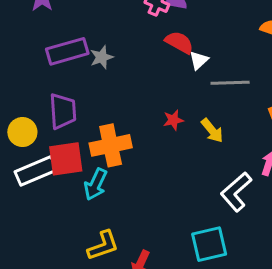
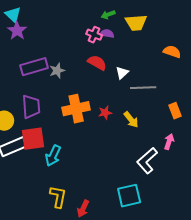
red semicircle: (179, 42) -> (97, 63), moved
orange cross: (111, 145) -> (76, 109), moved
yellow L-shape: (103, 246) -> (58, 197), turned -60

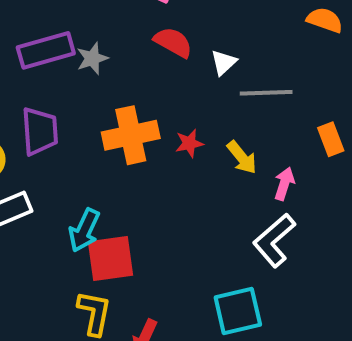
red square: (33, 139) -> (111, 258), moved
pink arrow: (169, 142) -> (284, 184), moved

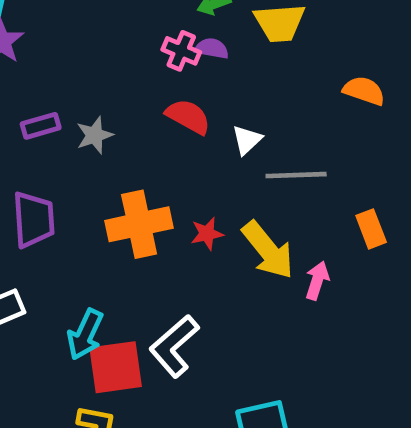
purple rectangle: (46, 50) -> (41, 126), size x0.6
yellow arrow: (242, 157) -> (268, 250), size x1.5
white L-shape: (274, 240) -> (174, 346), moved

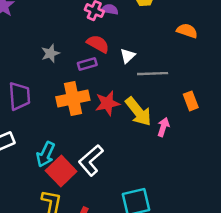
purple rectangle: (41, 126) -> (87, 64), moved
red star: (207, 234) -> (107, 103), size x1.5
red square: (116, 367) -> (61, 171), turned -36

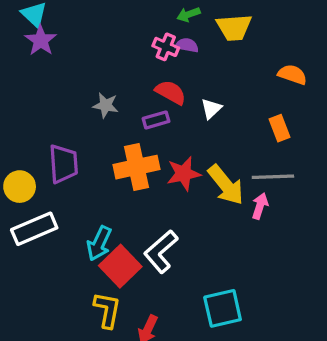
gray star: (50, 53) -> (106, 105), turned 30
gray line: (153, 74) -> (273, 177), moved
orange rectangle: (191, 101) -> (279, 128), moved

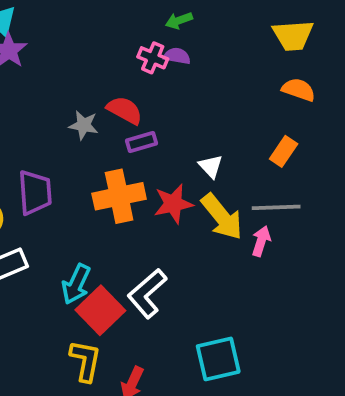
yellow trapezoid: (234, 27) -> (293, 35), moved
red semicircle: (171, 92) -> (125, 110), moved
white triangle: (211, 109) -> (211, 166), moved, turned -30
orange rectangle: (279, 128) -> (284, 151), turned 55

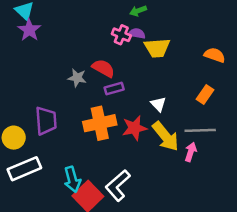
yellow trapezoid: (293, 35) -> (157, 48), moved
cyan arrow: (76, 284) -> (72, 179), turned -40

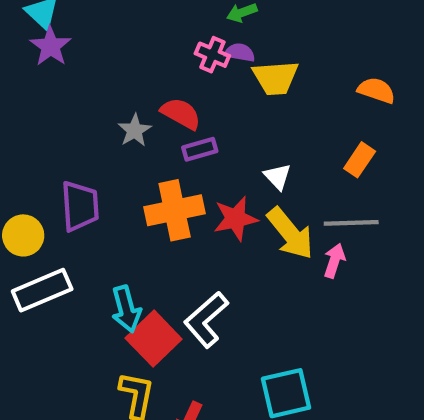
gray star: (77, 78) -> (135, 130), turned 30

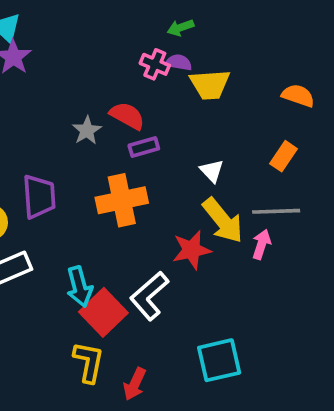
red star: (236, 219) -> (192, 250), moved

